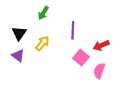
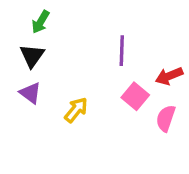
green arrow: (43, 13) -> (41, 22), moved
yellow arrow: (42, 43) -> (76, 110), moved

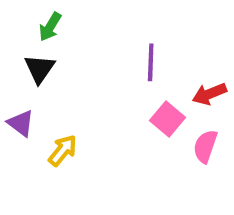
purple triangle: (30, 93) -> (21, 123), moved
yellow arrow: (76, 110) -> (63, 150), moved

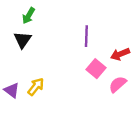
purple triangle: (21, 123) -> (12, 90), moved
pink semicircle: (205, 146) -> (118, 84), turned 30

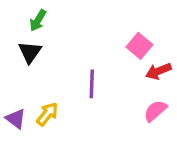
purple line: (86, 36) -> (92, 84), moved
pink square: (96, 69) -> (139, 46), moved

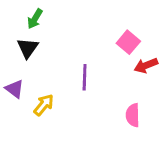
pink semicircle: (155, 111) -> (133, 115), moved, turned -50
purple triangle: (16, 119) -> (14, 89), moved

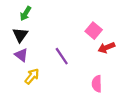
purple line: (85, 77) -> (62, 56), turned -36
purple triangle: (14, 89) -> (21, 55), moved

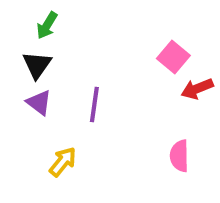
purple line: (62, 56) -> (94, 104), moved, turned 42
yellow arrow: (32, 76) -> (63, 162), moved

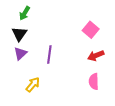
red arrow: (197, 89) -> (96, 56), moved
purple triangle: (39, 102) -> (20, 54), turned 40

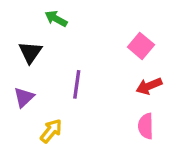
green arrow: (25, 13) -> (56, 19), moved, turned 88
purple triangle: (20, 54) -> (24, 97), moved

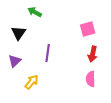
pink square: (141, 46) -> (88, 29), turned 35
red arrow: (149, 86) -> (93, 54), turned -56

